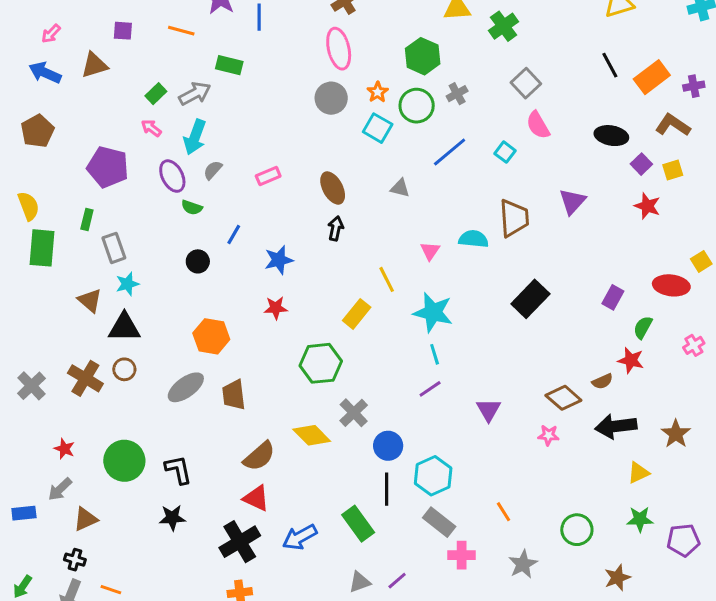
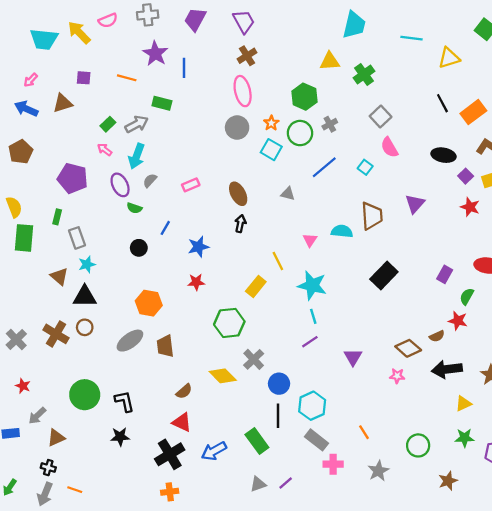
red star: (64, 449) -> (23, 386), moved
brown semicircle: (259, 456) -> (184, 391), size x0.7

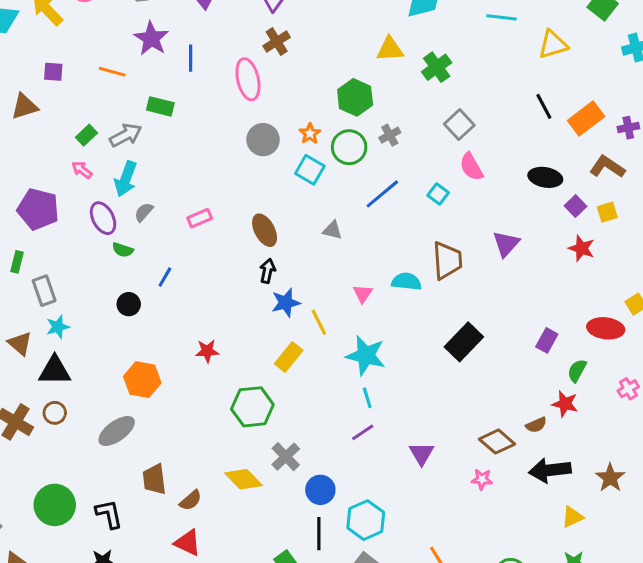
pink ellipse: (243, 91) -> (248, 79), moved
blue star: (198, 247) -> (286, 303), moved
brown trapezoid: (165, 346) -> (154, 479), moved

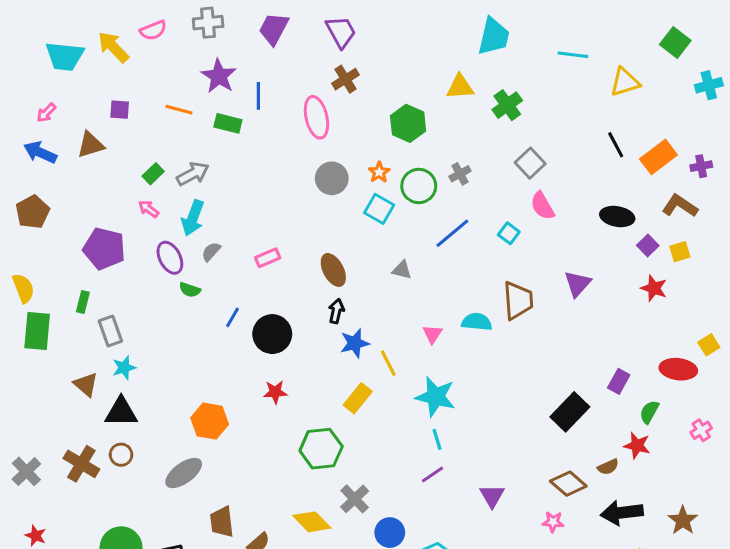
green hexagon: (355, 97) -> (408, 123), moved
green rectangle: (160, 106) -> (228, 123), moved
black circle: (129, 304) -> (272, 334), moved, size x1.6
black rectangle: (464, 342) -> (570, 412), moved

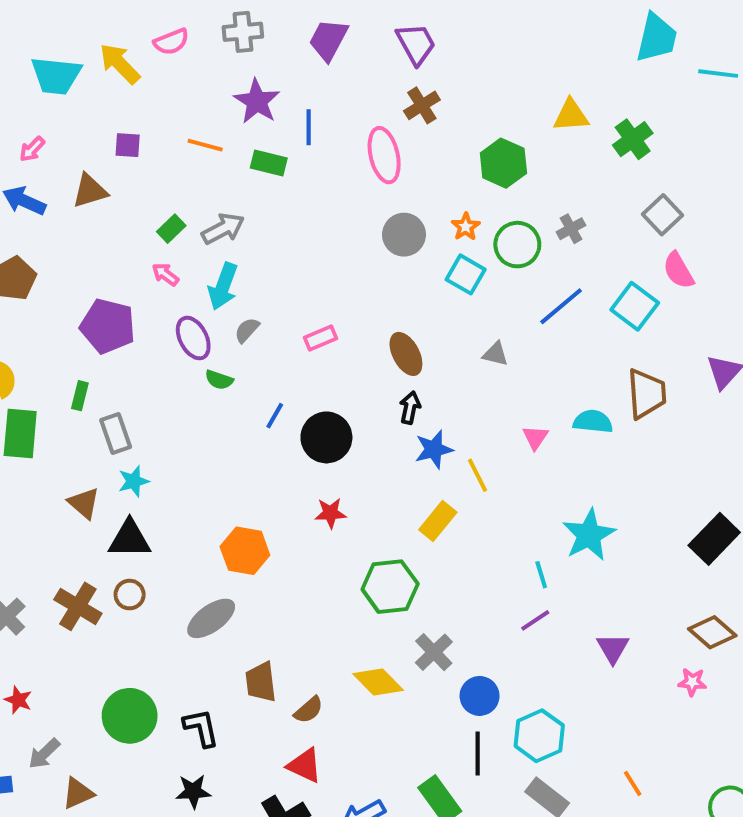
cyan trapezoid: (494, 36) -> (657, 38), moved
cyan square: (509, 233) -> (635, 306), size x1.6
cyan star: (436, 397) -> (589, 535), moved, turned 30

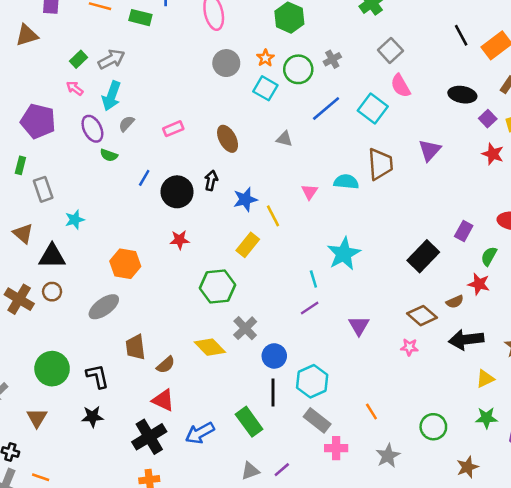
black arrow: (410, 408) -> (211, 180), moved
cyan star: (134, 481) -> (75, 220), moved
brown triangle: (78, 793) -> (37, 418), moved, turned -35

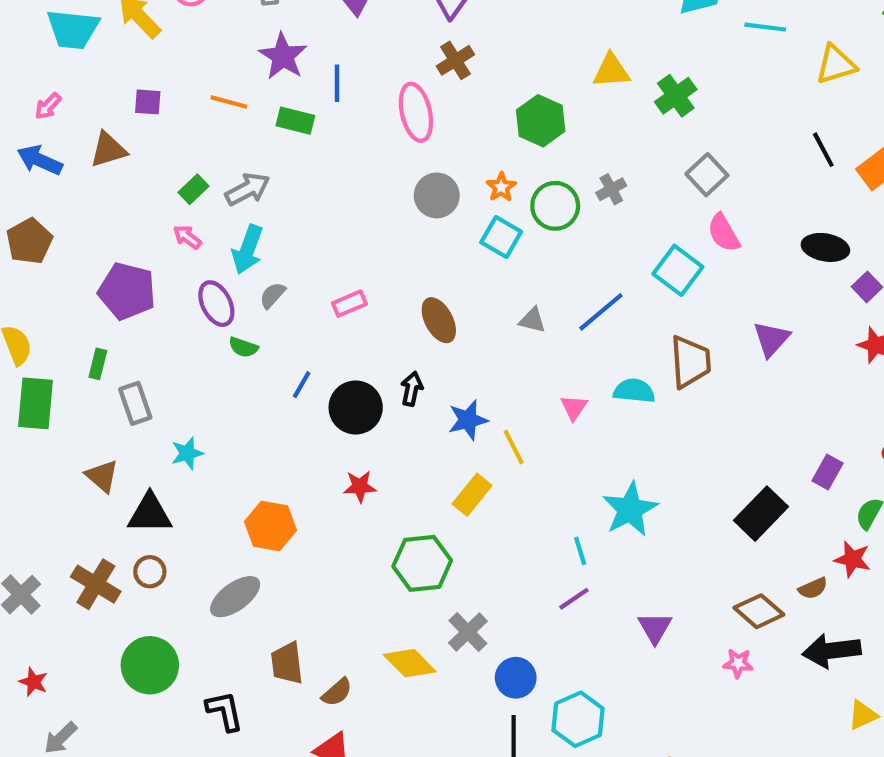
blue line: (326, 108) -> (601, 312), moved
green circle: (52, 369) -> (150, 665), moved

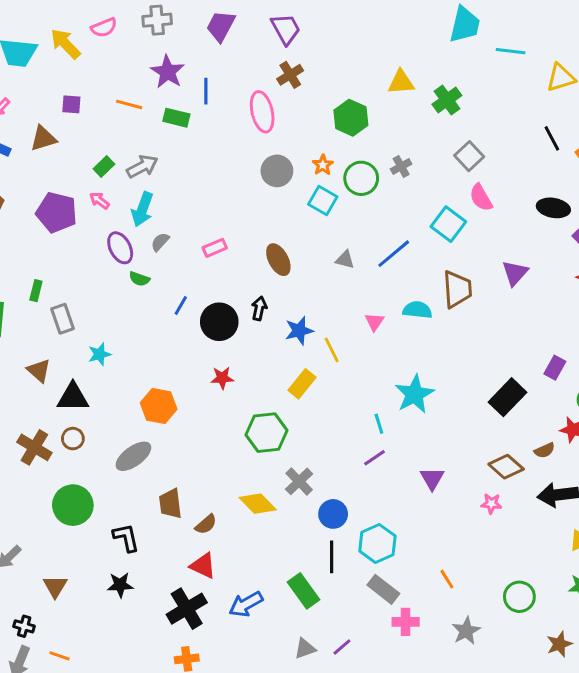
purple pentagon: (127, 291) -> (57, 212), moved

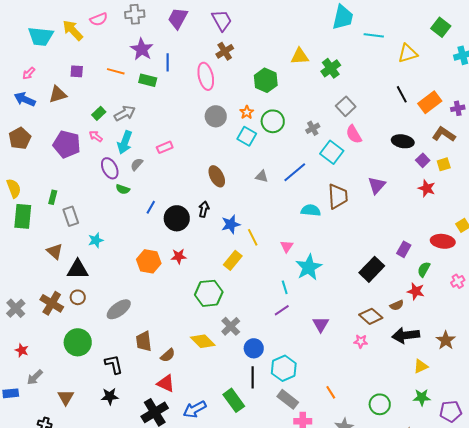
gray cross: (401, 166) -> (313, 128), moved
pink rectangle: (215, 248) -> (165, 147), moved
pink triangle: (374, 322) -> (287, 246), moved
orange hexagon: (159, 406) -> (149, 261), moved

